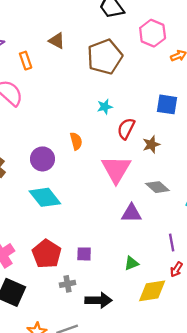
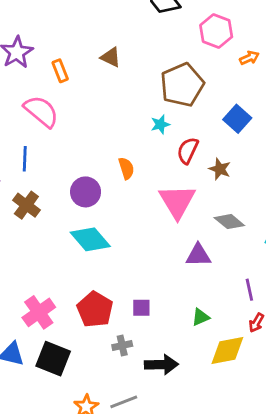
brown triangle: (57, 41) -> (111, 57), moved
brown pentagon: (105, 57) -> (182, 85), moved
blue square: (167, 104) -> (237, 119), turned 35
brown star: (151, 144) -> (220, 169), turned -30

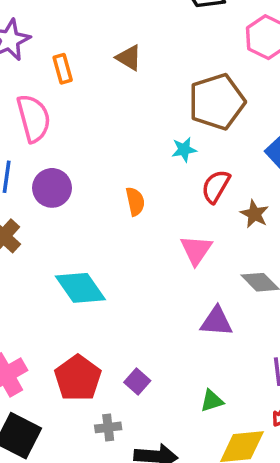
pink semicircle: (41, 111) -> (34, 118), turned 30
purple circle: (86, 192) -> (52, 188), moved
pink triangle: (177, 201) -> (196, 250), size x0.7
purple square: (141, 308) -> (137, 381), turned 36

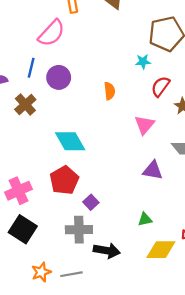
pink semicircle: (34, 118) -> (51, 33), turned 52
red pentagon: (78, 378) -> (64, 180), moved
purple square: (137, 381) -> (91, 202), moved
gray cross: (108, 427) -> (79, 230), size x1.6

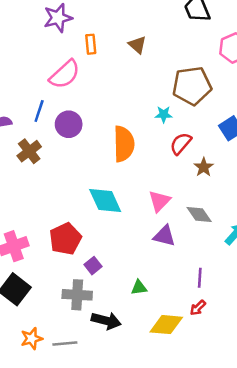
orange semicircle: (110, 91) -> (124, 144), size x1.8
pink triangle: (144, 125) -> (159, 201), moved
cyan diamond: (70, 141) -> (105, 200), moved
green triangle: (145, 219) -> (139, 288), moved

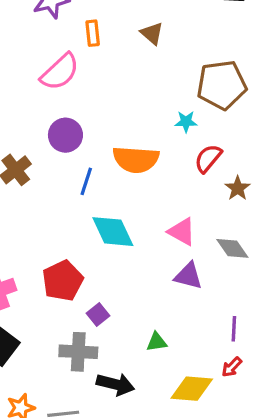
blue line: (39, 111) -> (86, 181), moved
orange semicircle: (124, 144) -> (136, 159), turned 96
pink triangle: (159, 201) -> (182, 232), turned -45

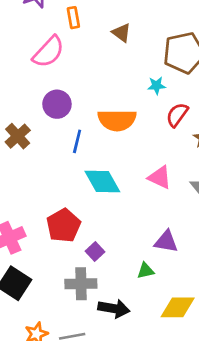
brown triangle: (152, 33) -> (122, 33), moved
purple triangle: (188, 276) -> (166, 242), moved

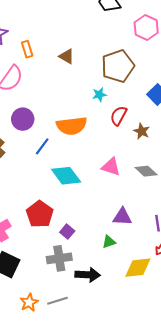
blue line: (77, 141) -> (42, 146), turned 30

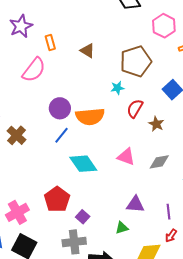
purple circle: (23, 119) -> (60, 108), moved
gray diamond: (146, 171) -> (159, 162), turned -55

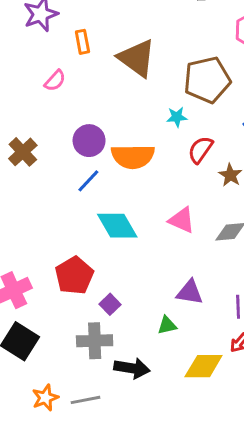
brown triangle: (87, 51) -> (137, 58), size x1.8
pink semicircle: (34, 70) -> (55, 81), size x0.6
brown cross: (17, 135) -> (23, 152), moved

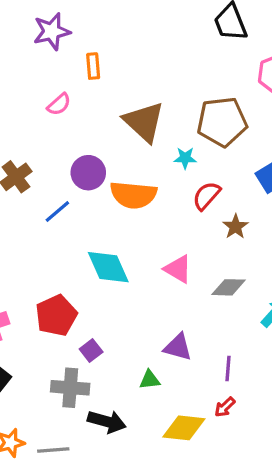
brown triangle: (137, 58) -> (144, 122), moved
blue line: (88, 181) -> (57, 211), moved

